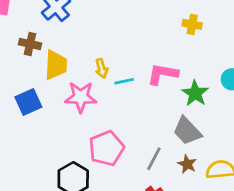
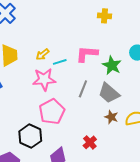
yellow arrow: (102, 68) -> (42, 54), turned 72
pink star: (81, 97) -> (44, 79), moved
gray line: (154, 159) -> (83, 89), moved

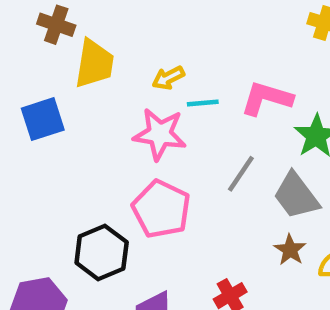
pink pentagon: (52, 112) -> (161, 209), turned -30

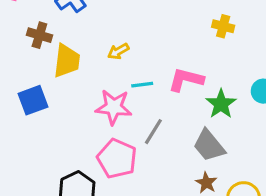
yellow arrow: (168, 78) -> (118, 51), moved
gray line: (241, 174) -> (153, 132), moved

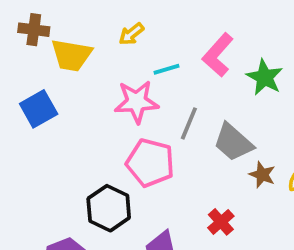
yellow trapezoid: (67, 61) -> (71, 55), turned 102
pink L-shape: (186, 80) -> (218, 55), turned -54
gray trapezoid: (209, 146) -> (233, 142), moved

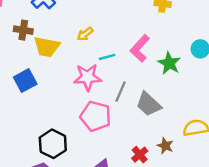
brown star: (262, 175) -> (165, 146), moved
black hexagon: (109, 208) -> (53, 144), moved

